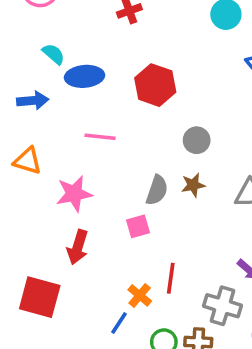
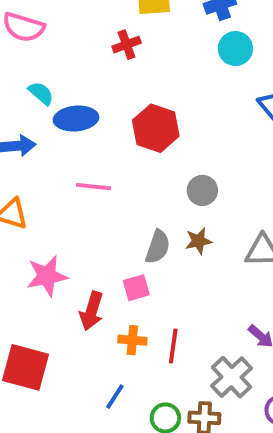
pink star: (74, 194) -> (47, 276), moved
red arrow: (78, 247) -> (92, 311), moved
orange cross: (140, 295) -> (132, 340), moved, turned -35
gray cross: (222, 306) -> (232, 377), turned 30

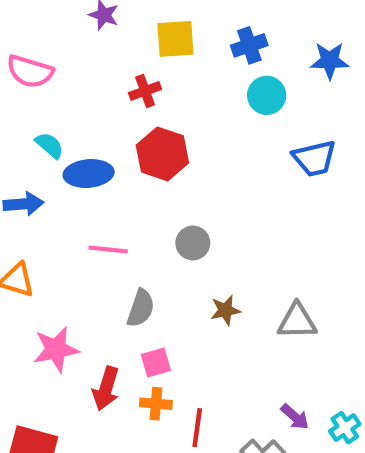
red hexagon: (156, 128) -> (162, 154), moved
gray circle: (202, 190) -> (193, 243), moved
gray semicircle: (158, 247) -> (141, 308), moved
orange cross: (132, 340) -> (156, 404), moved

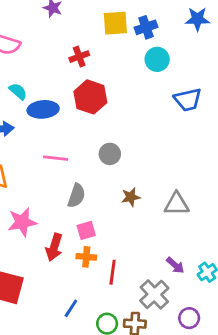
yellow square: (175, 39) -> (115, 23), moved
blue star: (330, 61) -> (197, 19), moved

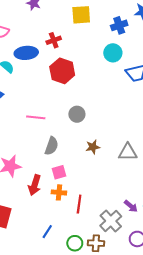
blue cross: (146, 27) -> (119, 25), moved
cyan circle: (157, 59) -> (113, 53), moved
blue ellipse: (43, 109) -> (26, 53), moved
purple arrow: (175, 265) -> (131, 206), moved

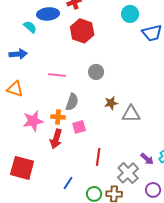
gray triangle: (128, 152) -> (131, 114), moved
orange cross: (59, 192) -> (58, 117), moved

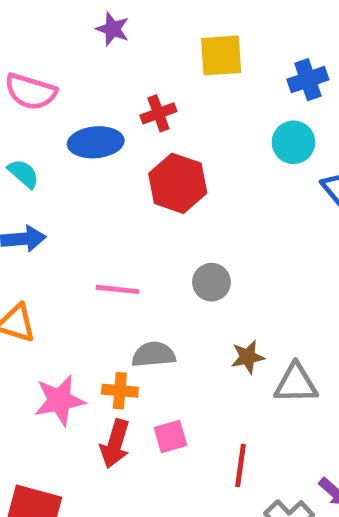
cyan semicircle: (30, 27) -> (23, 174), moved
gray semicircle: (72, 102) -> (154, 355), turned -114
pink square: (79, 127) -> (170, 436), moved
red line: (98, 157) -> (240, 465), moved

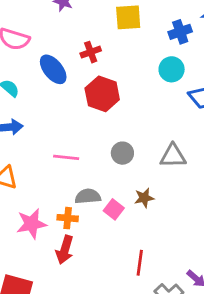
blue ellipse: (96, 142) -> (53, 69), turned 56
gray triangle: (296, 383) -> (173, 156), moved
pink square: (170, 436) -> (114, 209), moved, turned -36

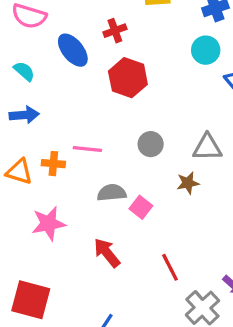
brown star: (144, 198) -> (188, 183), moved
orange cross: (68, 218) -> (53, 164), moved
red arrow: (65, 250) -> (107, 253), moved, turned 124
red line: (140, 263) -> (170, 267), turned -35

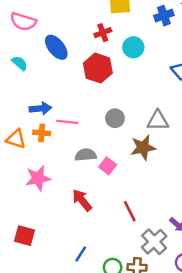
red cross: (115, 31) -> (103, 33), moved
cyan circle: (206, 50) -> (133, 47), moved
blue arrow: (24, 115) -> (40, 108), moved
brown star: (188, 183) -> (143, 148), size x1.5
red square: (31, 300) -> (24, 236), size x0.7

